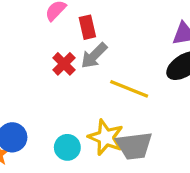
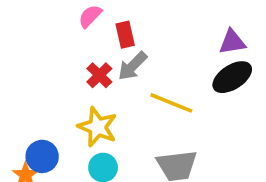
yellow star: (106, 137) -> (97, 127), moved

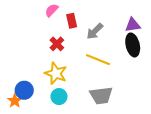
gray arrow: (133, 66) -> (95, 31), moved
black ellipse: (232, 77) -> (133, 45), turned -70

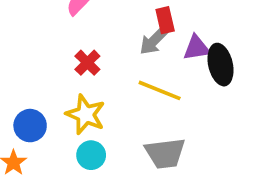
red rectangle: (72, 21) -> (165, 20), moved
purple triangle: (133, 25) -> (197, 48), moved
blue circle: (24, 90) -> (30, 126), moved

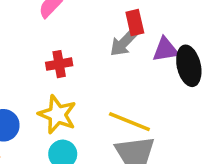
red cross: (87, 63) -> (59, 64), turned 35
yellow line: (160, 90) -> (129, 122), moved

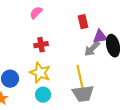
gray arrow: (124, 42) -> (92, 49), moved
yellow line: (129, 122) -> (80, 77), turned 55

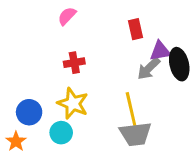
cyan circle: (43, 95) -> (61, 133), moved

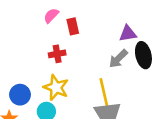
red rectangle: (135, 29) -> (73, 26), moved
purple triangle: (160, 51) -> (128, 34), moved

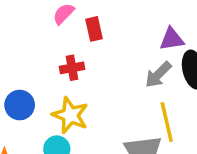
yellow line: (104, 92) -> (167, 122), moved
blue circle: (20, 95) -> (20, 105), moved

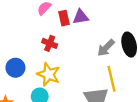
purple triangle: (172, 39) -> (81, 17), moved
red cross: (72, 68) -> (50, 43), turned 32

